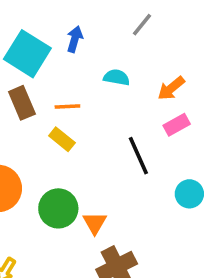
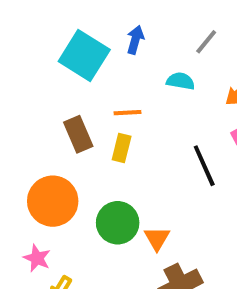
gray line: (142, 25) -> (206, 42), moved
brown rectangle: (22, 103) -> (78, 134), moved
yellow rectangle: (62, 139) -> (122, 148), turned 65

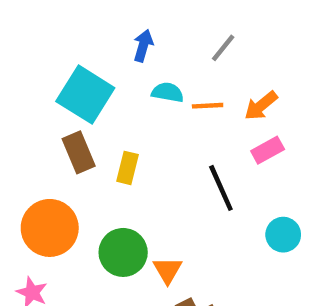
cyan square: (84, 56) -> (85, 95), moved
cyan semicircle: (181, 81) -> (168, 92), moved
orange line: (127, 113) -> (208, 106), moved

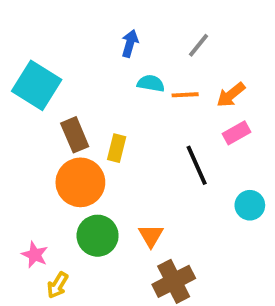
cyan square: (85, 95) -> (37, 85), moved
orange circle: (50, 228) -> (80, 182), moved
green circle: (123, 252) -> (98, 236), moved

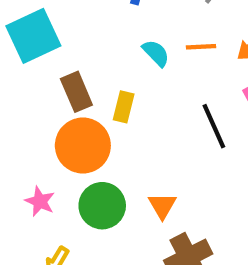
cyan semicircle: (151, 83) -> (156, 53), moved, turned 36
cyan square: (37, 85) -> (33, 36), turned 33
pink star: (35, 255) -> (40, 201), moved

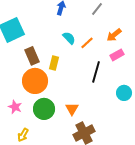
orange line: (201, 47) -> (87, 43), moved, turned -40
black line: (214, 126) -> (96, 72), turned 40

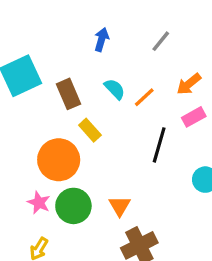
brown rectangle: (32, 56) -> (69, 94), moved
yellow rectangle: (54, 63) -> (90, 130), turned -56
pink star: (15, 107) -> (39, 203), moved

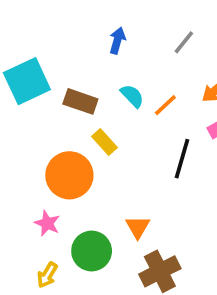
brown rectangle: (69, 94) -> (80, 101), turned -48
green circle: (73, 206) -> (92, 251), moved

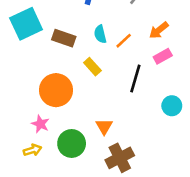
cyan semicircle: (132, 96) -> (100, 34), turned -150
yellow rectangle: (104, 142) -> (92, 67), moved
yellow arrow: (47, 275) -> (33, 150), moved, turned -138

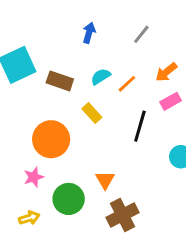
cyan semicircle: (100, 34) -> (101, 77), turned 72
pink star: (40, 124) -> (34, 177), turned 30
yellow arrow: (33, 150) -> (29, 218), moved

